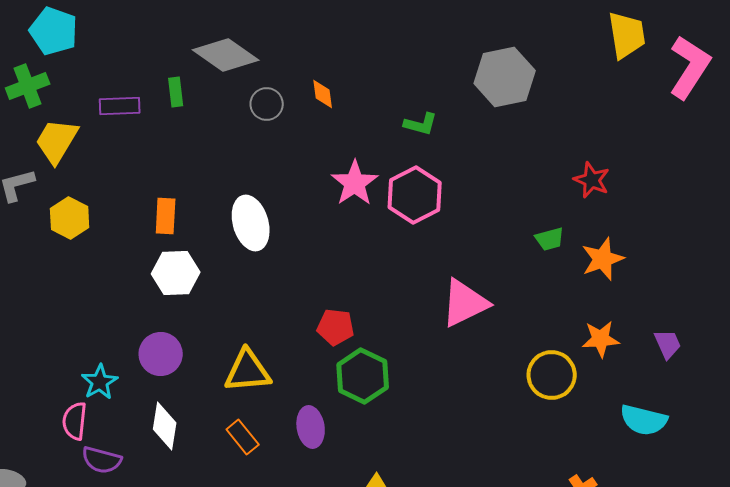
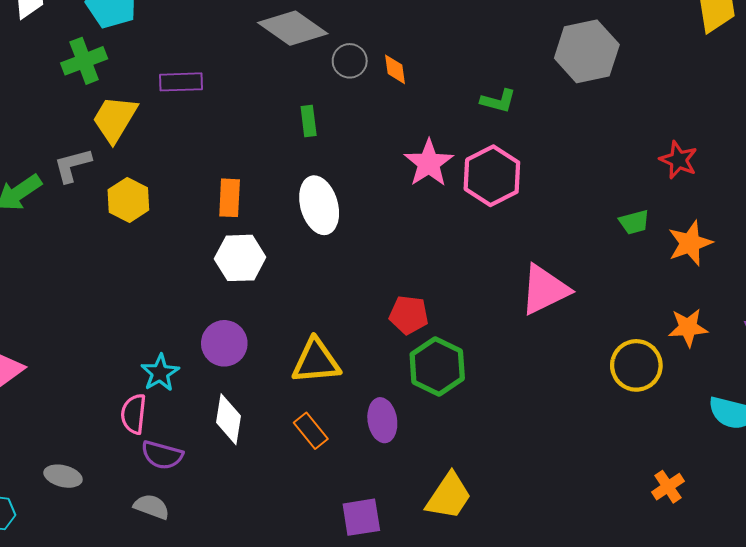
green rectangle: (176, 92) -> (309, 121), moved
gray circle: (267, 104) -> (350, 61), moved

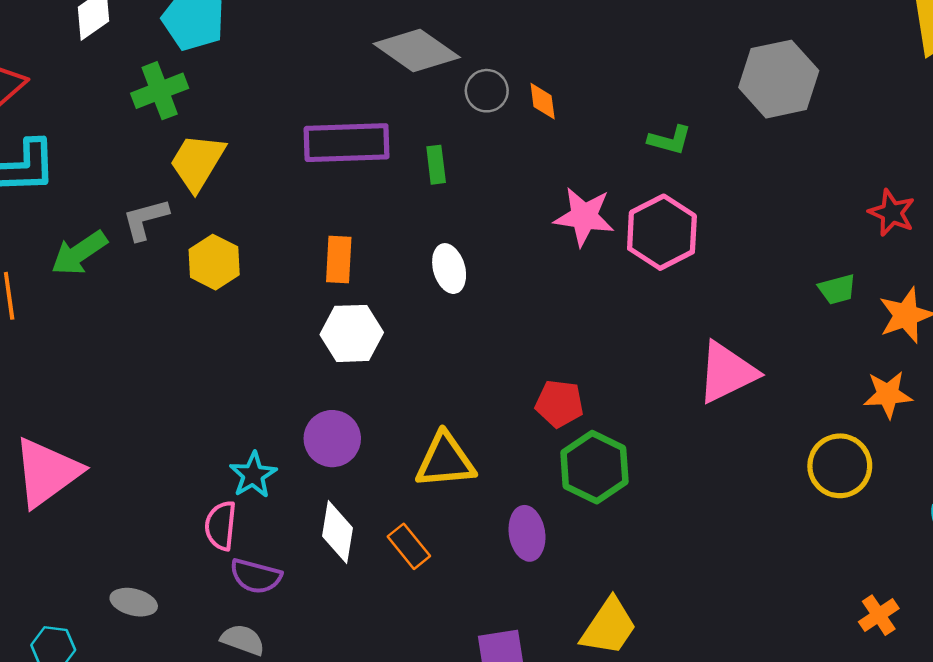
purple rectangle: (181, 82) -> (347, 143), moved, size x1.6
pink star: (429, 163) -> (584, 217), turned -30
white ellipse: (319, 205) -> (449, 269), size x0.7
orange star: (688, 327) -> (888, 394), moved
orange rectangle: (311, 431) -> (409, 546), moved

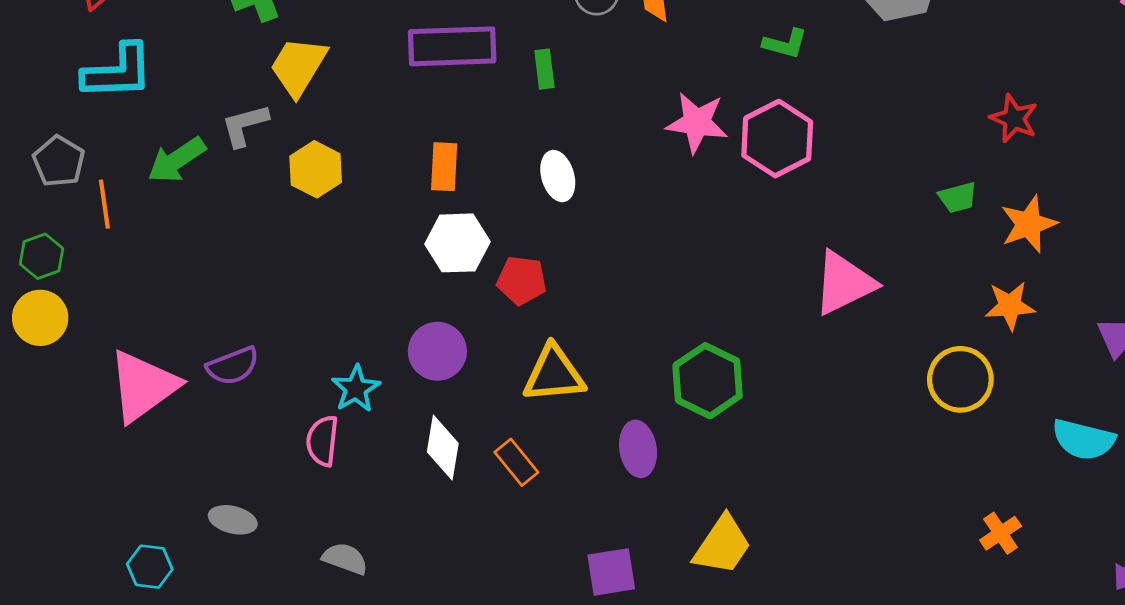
red pentagon: (559, 404) -> (522, 280), moved
purple semicircle: (256, 576) -> (233, 366), moved, turned -36

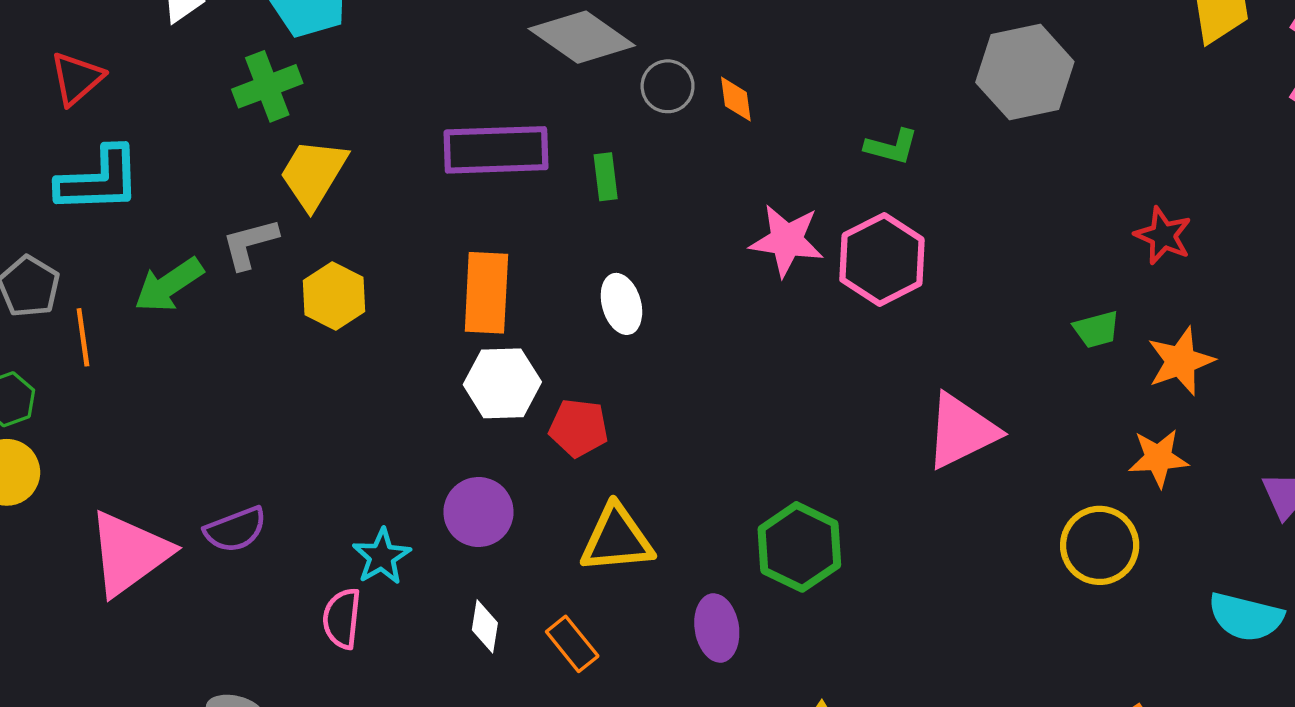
orange rectangle: (444, 167) -> (486, 293), size x1.4
white diamond: (443, 448) -> (485, 626), size x0.7

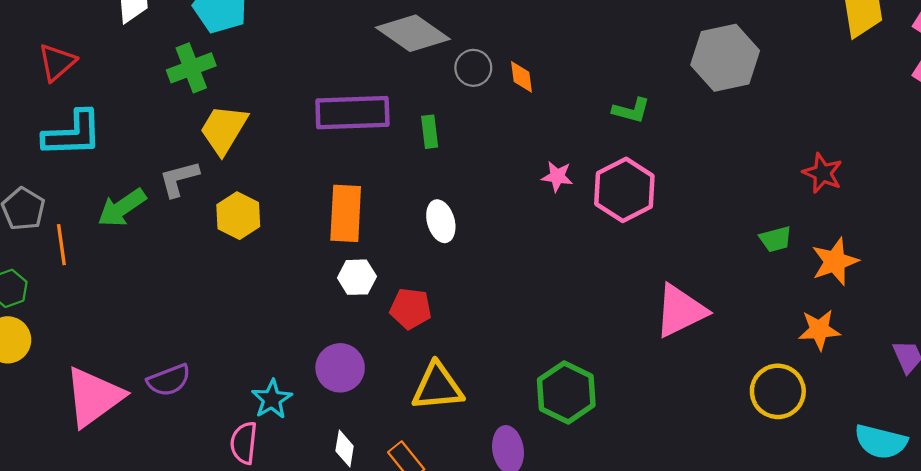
pink star: (787, 240) -> (557, 176), size x0.6
white hexagon: (502, 383) -> (357, 277), size x0.7

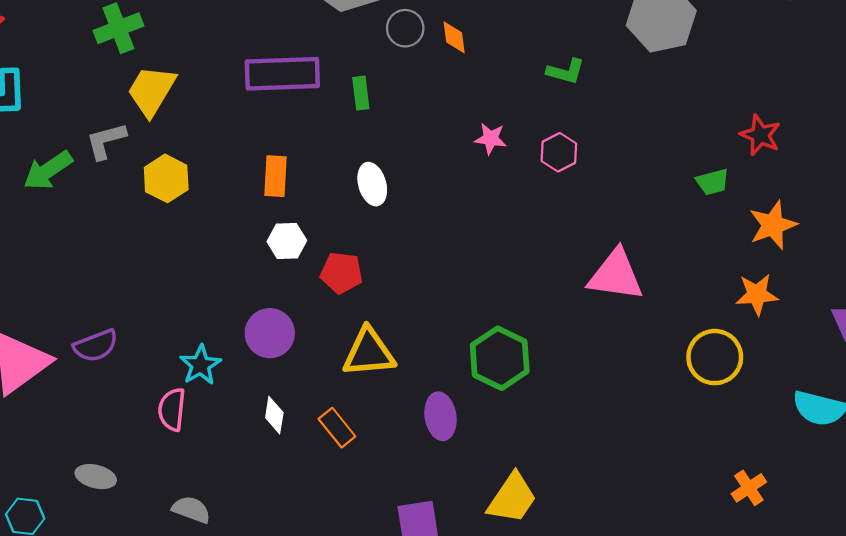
pink hexagon: (624, 190) -> (559, 152), size x0.6
orange rectangle: (346, 213) -> (275, 176), size x0.7
green trapezoid: (776, 239) -> (712, 182), moved
pink triangle: (680, 311) -> (616, 275), turned 34

